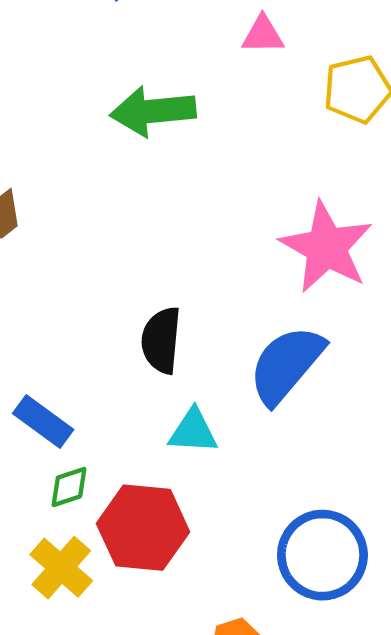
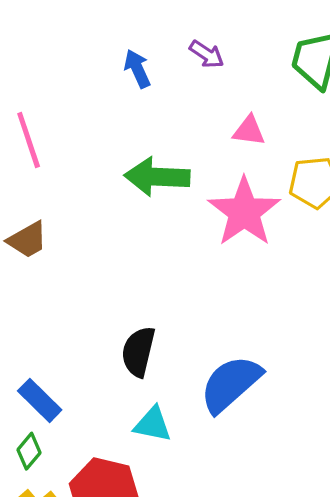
pink star: (326, 247) -> (244, 212), moved
green diamond: (69, 487) -> (29, 451), moved, turned -40

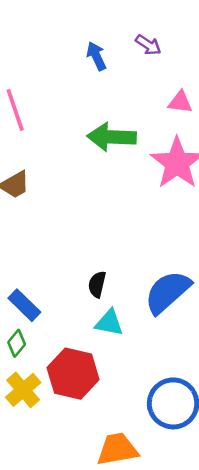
black semicircle: (138, 352) -> (97, 284), moved, size x0.7

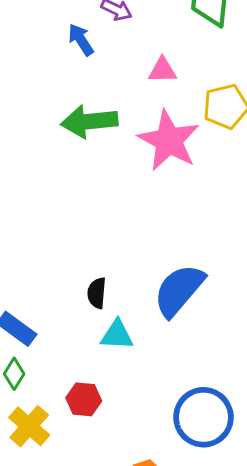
blue arrow: (96, 56) -> (81, 40), moved
red hexagon: (73, 374) -> (84, 399), size x0.6

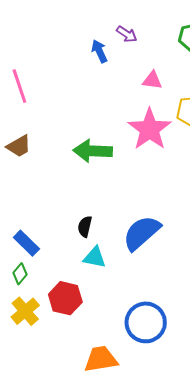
green arrow: (89, 121) -> (93, 151), moved
red hexagon: (84, 399) -> (65, 298), size x1.4

